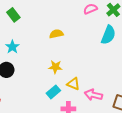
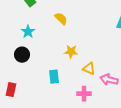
yellow semicircle: (56, 34) -> (61, 19), moved, turned 56
cyan rectangle: (53, 92) -> (54, 77), moved, turned -56

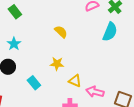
yellow semicircle: (61, 19) -> (61, 32), moved
cyan rectangle: (54, 77) -> (34, 83), moved, turned -32

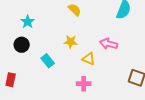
pink arrow: (95, 92) -> (109, 44), moved

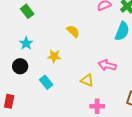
yellow star: (71, 42) -> (54, 56), moved
pink cross: (84, 84) -> (97, 106), moved

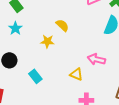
cyan star: (26, 43) -> (15, 28), moved
yellow star: (54, 56) -> (47, 41), moved

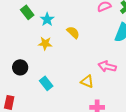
cyan star: (15, 28) -> (47, 19), moved
yellow star: (47, 41) -> (45, 43), moved

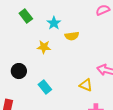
cyan star: (47, 19) -> (54, 23), moved
yellow semicircle: (73, 32) -> (72, 36), turned 128

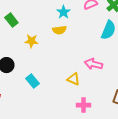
green rectangle: (26, 16) -> (11, 20), moved
cyan star: (54, 23) -> (63, 12), moved

